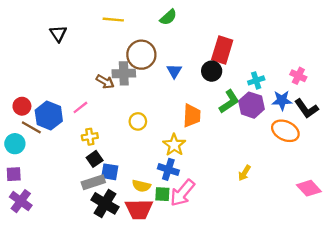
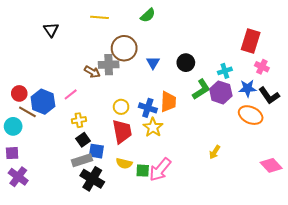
red rectangle: (222, 50) -> (251, 41), moved
blue cross: (168, 169) -> (148, 108), moved
red trapezoid: (139, 209) -> (122, 132), moved, turned -100

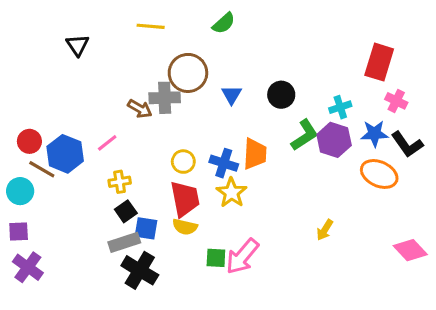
yellow semicircle: (124, 163) -> (185, 227), moved

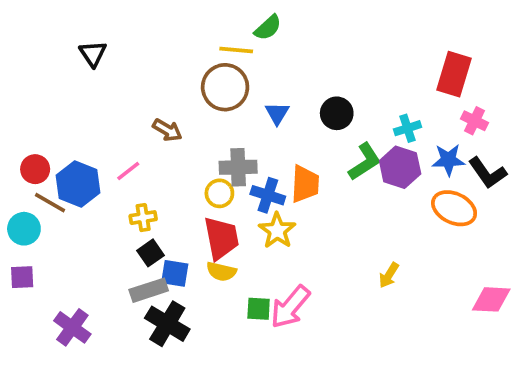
yellow line: (151, 26) -> (236, 50), moved
gray cross: (165, 98) -> (238, 167), moved
pink diamond: (410, 250) -> (491, 299), turned -44
purple cross: (28, 267) -> (72, 327), moved

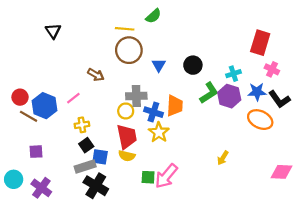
yellow line: (236, 50) -> (125, 29), moved
cyan circle: (24, 229) -> (14, 179), moved
purple square: (22, 277) -> (36, 152), moved

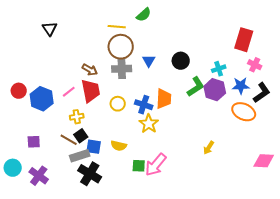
gray cross: (136, 96) -> (122, 69), moved
black L-shape: (279, 99) -> (262, 93), turned -90
brown line: (29, 116) -> (69, 140), moved
red trapezoid: (127, 137) -> (91, 91), moved

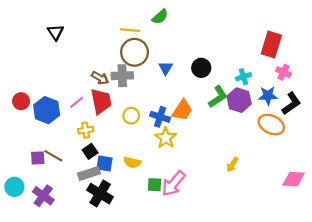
gray cross: (122, 69) -> (122, 76), moved
orange trapezoid: (164, 99) -> (182, 110), turned 30
brown line: (69, 140) -> (53, 156), moved

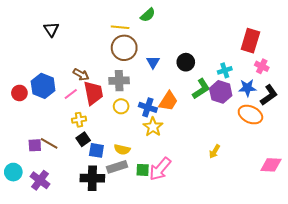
gray cross: (122, 76) -> (119, 81), moved
brown arrow: (100, 78) -> (81, 74), moved
blue hexagon: (47, 110) -> (43, 86), moved
gray rectangle: (89, 174) -> (117, 167), moved
black cross: (100, 194) -> (92, 178), turned -30

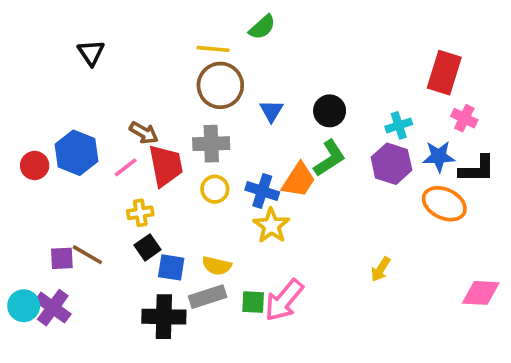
green L-shape: (201, 89) -> (330, 158), moved
black L-shape: (269, 95) -> (477, 169), turned 35
purple cross: (40, 180) -> (53, 308), moved

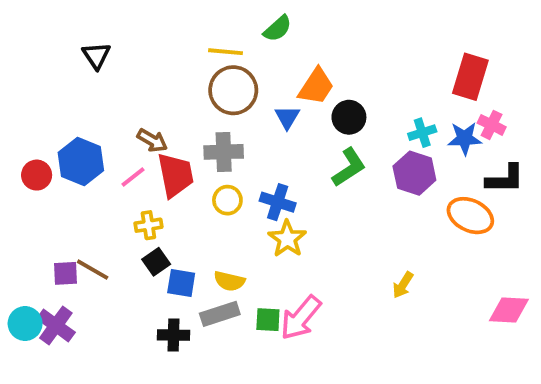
blue star: (439, 156) -> (465, 138), moved
orange trapezoid: (299, 180) -> (316, 86), moved
black cross: (164, 317) -> (173, 335), size x0.7

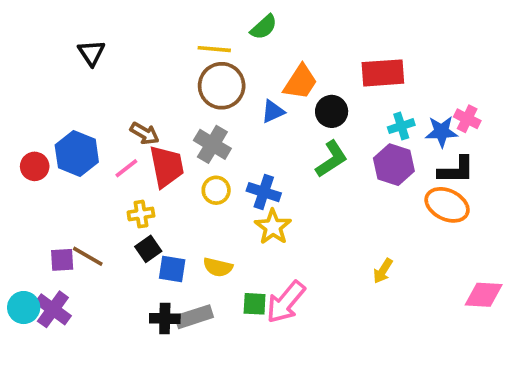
red rectangle: (470, 77) -> (383, 73), moved, turned 69
blue triangle: (287, 117) -> (273, 111), turned 35
gray cross: (224, 152) -> (212, 144), turned 33
black L-shape: (505, 179) -> (456, 170), moved
gray rectangle: (220, 314) -> (194, 317), moved

